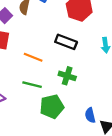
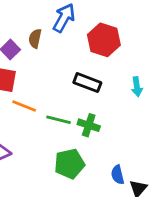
orange line: (33, 57) -> (24, 106), moved
green line: (32, 85) -> (58, 120), moved

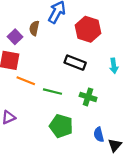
green cross: (89, 125) -> (88, 97), moved
green pentagon: (69, 164) -> (61, 126), turned 30

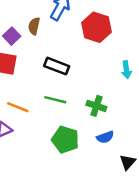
black rectangle: (75, 63) -> (57, 66), moved
orange line: (26, 81) -> (18, 107), moved
blue semicircle: (99, 135) -> (105, 137), moved, turned -96

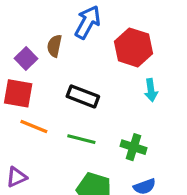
cyan arrow: (126, 70) -> (151, 90), moved
orange line: (18, 107) -> (34, 126), moved

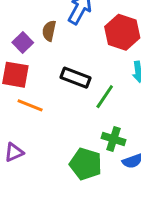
green line: (81, 139) -> (105, 97), moved, turned -70
green cross: (134, 147) -> (113, 139), moved

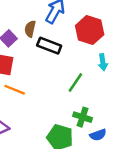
black rectangle: (75, 78) -> (49, 46), moved

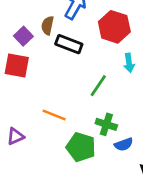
orange line: (15, 90) -> (54, 115), moved

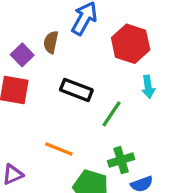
black rectangle: (69, 44) -> (76, 90), moved
green cross: (106, 124) -> (121, 160), turned -35

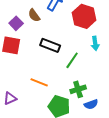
brown semicircle: (51, 42) -> (34, 15), turned -48

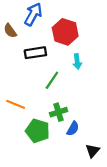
black rectangle: (50, 45) -> (35, 53), moved, turned -30
blue semicircle: (91, 104) -> (73, 129), turned -40

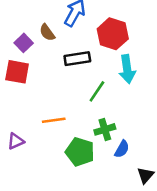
cyan arrow: (77, 62) -> (127, 69), size x1.5
orange line: (16, 104) -> (54, 120), turned -30

